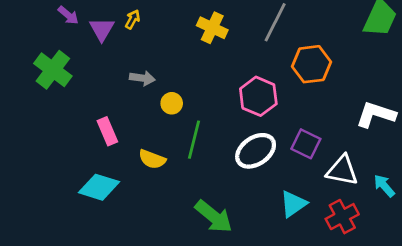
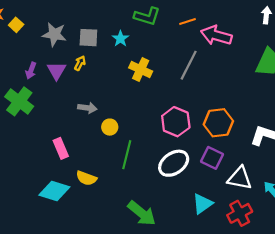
purple arrow: (68, 15) -> (31, 71), moved, turned 70
orange hexagon: (311, 64) -> (218, 123), moved
yellow semicircle: (152, 159) -> (86, 178), moved

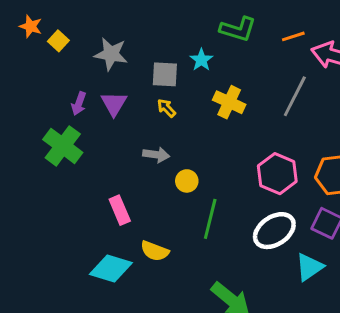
gray square: (88, 38) -> (165, 74), moved
yellow arrow: (80, 63) -> (166, 108), moved, turned -72
cyan triangle: (202, 204) -> (309, 267), moved

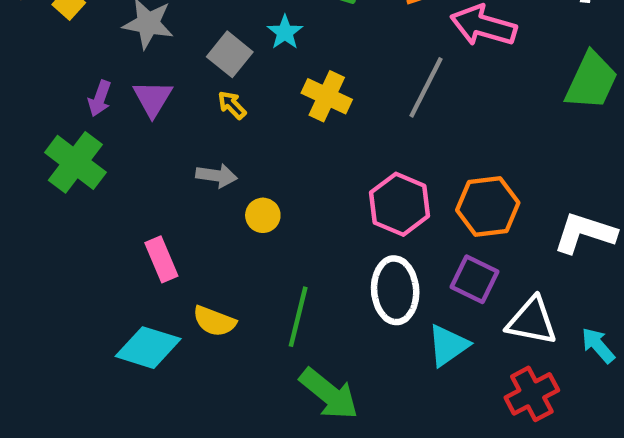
gray square: (165, 74) -> (230, 54), turned 36
green line: (210, 219) -> (298, 317), moved
white ellipse: (274, 231) -> (395, 290), turned -60

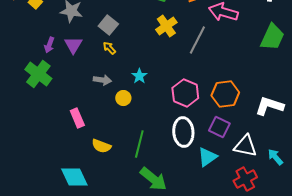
cyan star: (285, 32) -> (139, 76), moved
yellow cross: (327, 96) -> (166, 26), moved, turned 30
cyan diamond: (148, 348) -> (74, 177), moved, turned 48

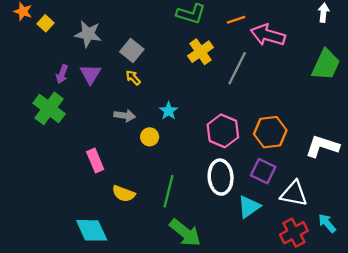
cyan arrow: (275, 157) -> (327, 223), moved

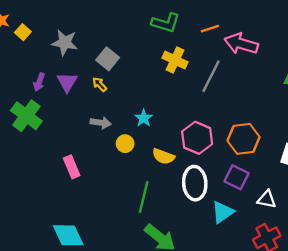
yellow cross: (200, 52) -> (175, 60), turned -30
yellow arrow: (133, 78) -> (100, 84), moved
yellow semicircle: (124, 194) -> (163, 156), moved
white triangle: (294, 194) -> (267, 199), size x0.7

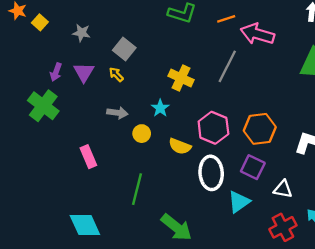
gray star: (65, 43) -> (81, 33), size x0.7
yellow cross: (175, 60) -> (181, 78), moved
green line: (144, 197) -> (137, 189), moved

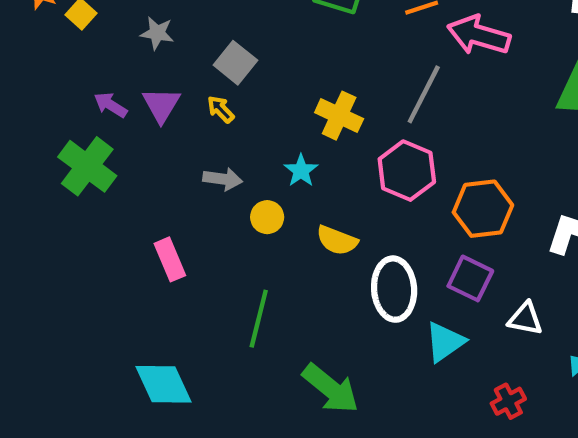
purple arrow: (56, 72) -> (111, 105), turned 102
pink hexagon: (213, 128) -> (407, 171), moved
red cross: (283, 227) -> (508, 401), moved, size x0.7

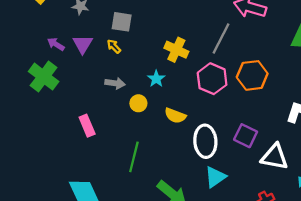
gray square: (235, 63) -> (122, 22), turned -30
orange hexagon: (483, 209) -> (252, 75), moved
white triangle: (525, 319) -> (275, 157), size x1.5
cyan triangle: (445, 342) -> (215, 177), moved

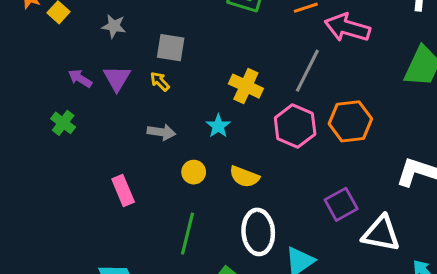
green cross: (44, 77) -> (63, 123), size x0.6
yellow circle: (138, 103) -> (194, 172), moved
purple square: (246, 136) -> (341, 204), turned 35
white ellipse: (205, 141) -> (258, 232), moved

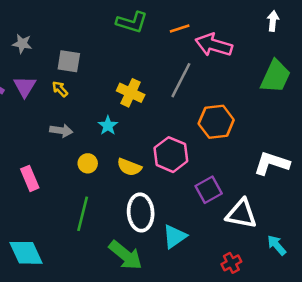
pink hexagon: (295, 126) -> (171, 155), moved

